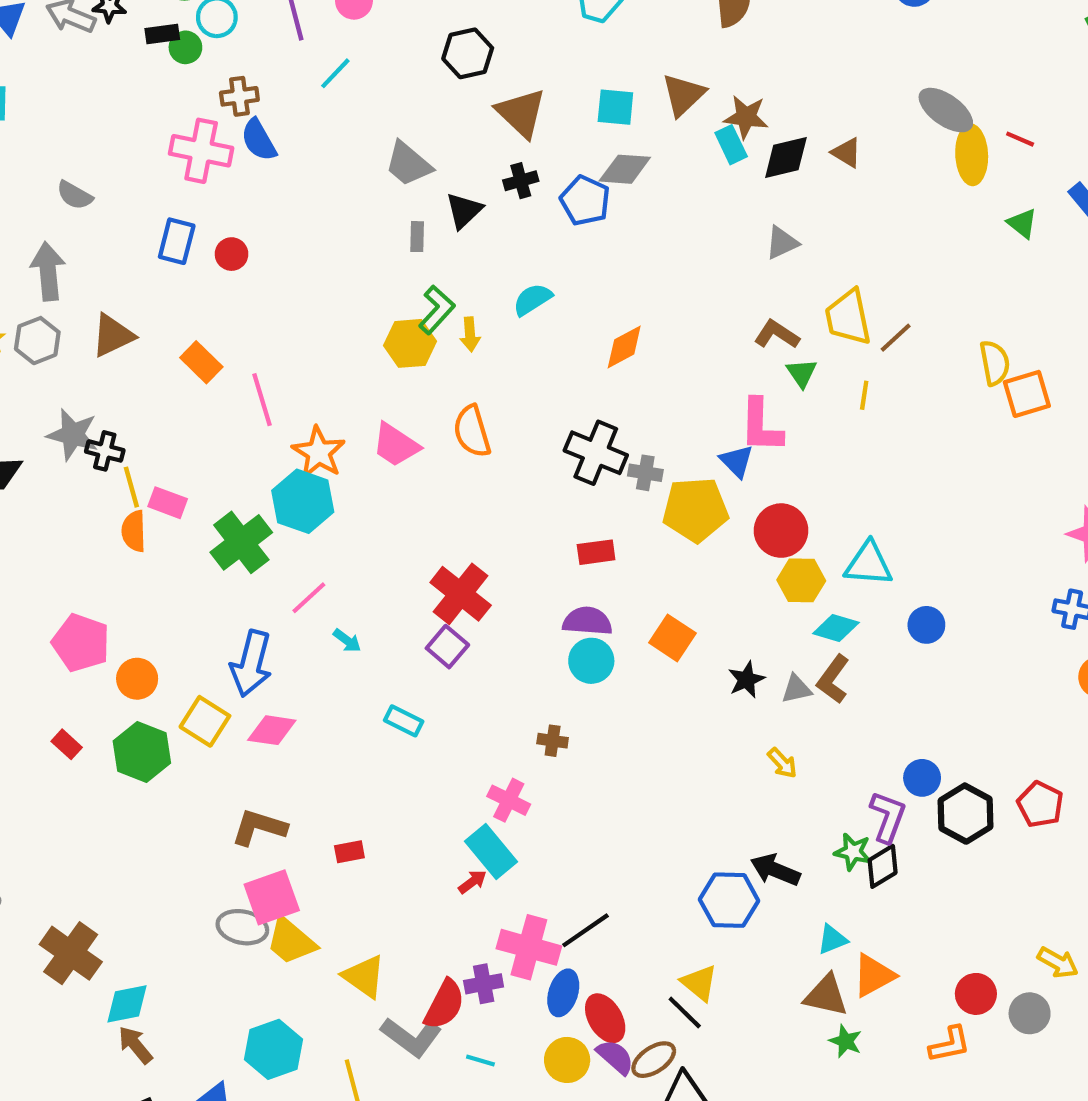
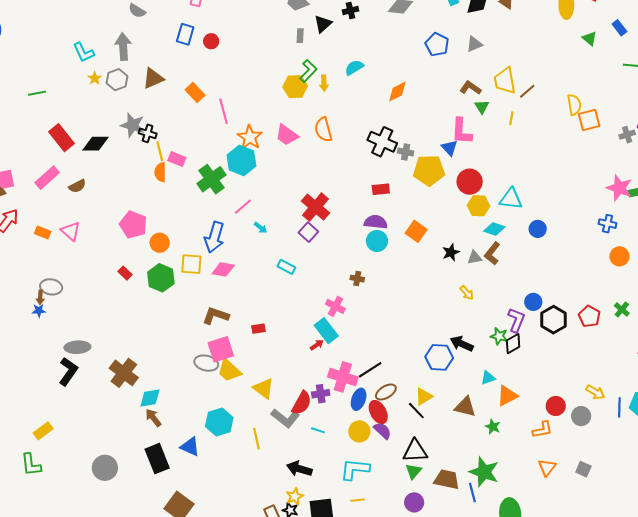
blue pentagon: (585, 201) -> (437, 44), moved
yellow square: (205, 721) -> (191, 264), turned -30
yellow triangle: (699, 983) -> (424, 397), turned 48
brown triangle: (826, 995) -> (465, 407), moved
brown ellipse: (654, 1060) -> (386, 392), moved

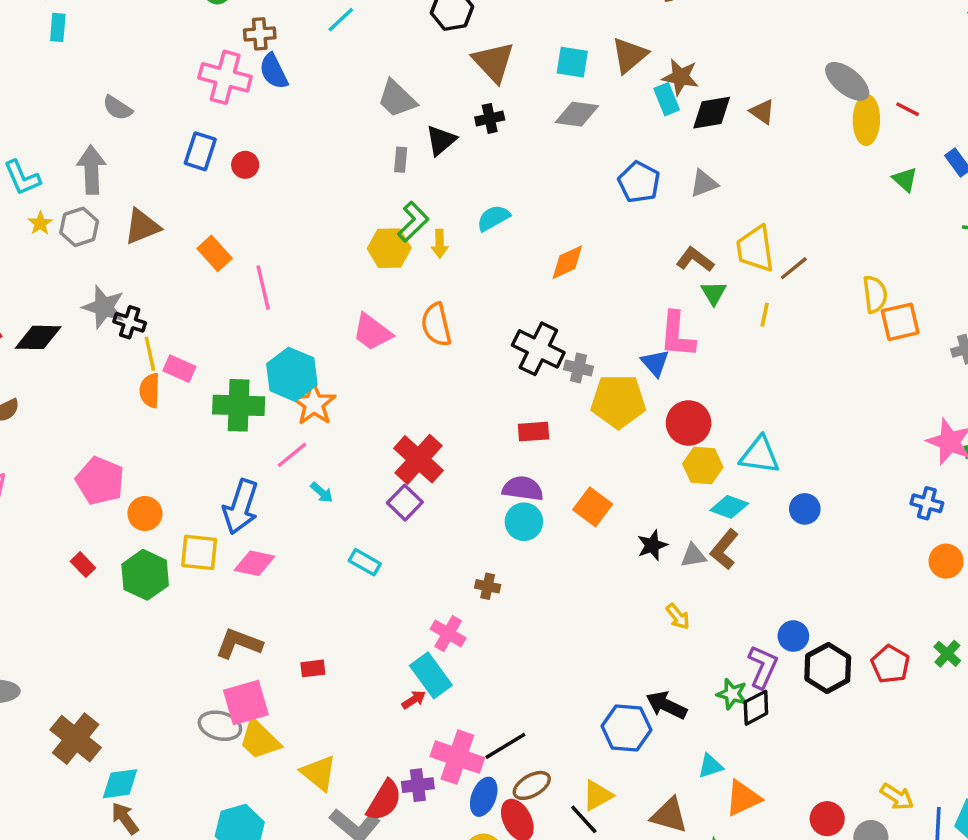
orange star: (250, 137) -> (314, 404), moved
green cross: (211, 179) -> (239, 405), turned 36

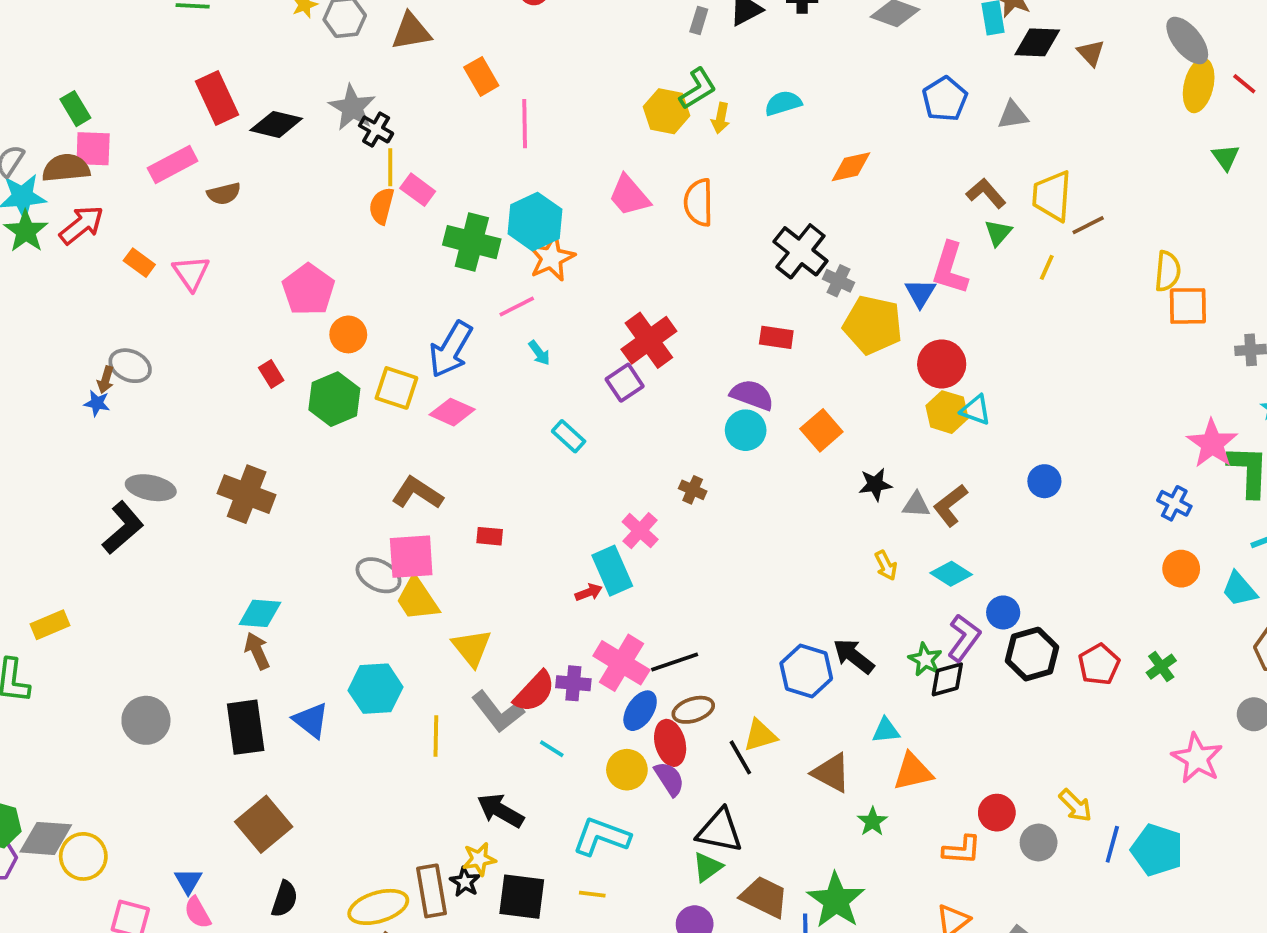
cyan triangle: (760, 455) -> (976, 410), moved, size x0.7
cyan diamond: (729, 507) -> (951, 574), moved
brown cross: (76, 739) -> (247, 494), moved, turned -30

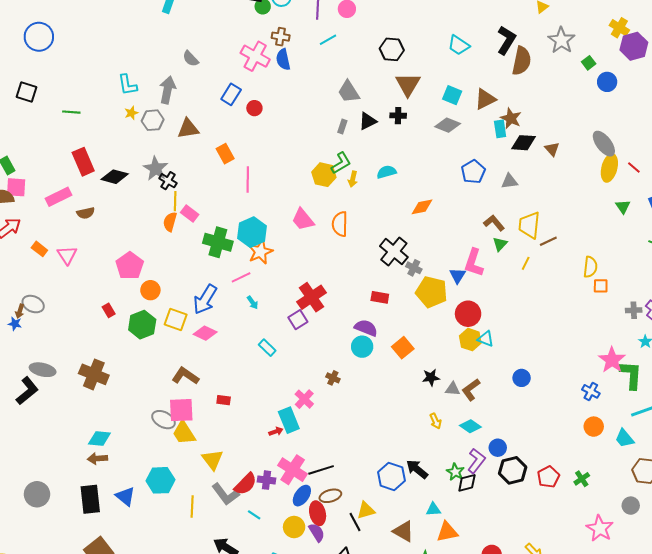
orange square: (1188, 306) -> (601, 286), size x0.7
brown arrow: (257, 651) -> (97, 459), turned -72

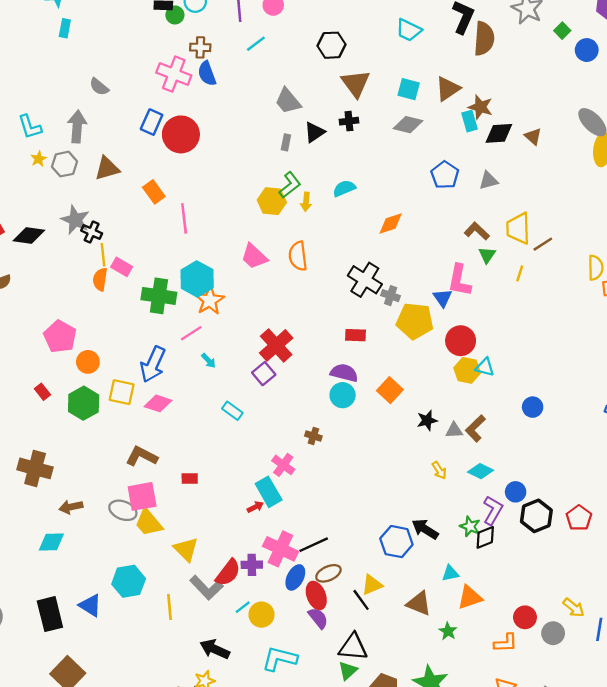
red circle: (254, 108) -> (181, 134), size x2.0
brown arrow: (97, 459) -> (71, 507), moved
cyan line: (254, 515) -> (243, 607), turned -64
yellow circle: (294, 527) -> (262, 615), moved

